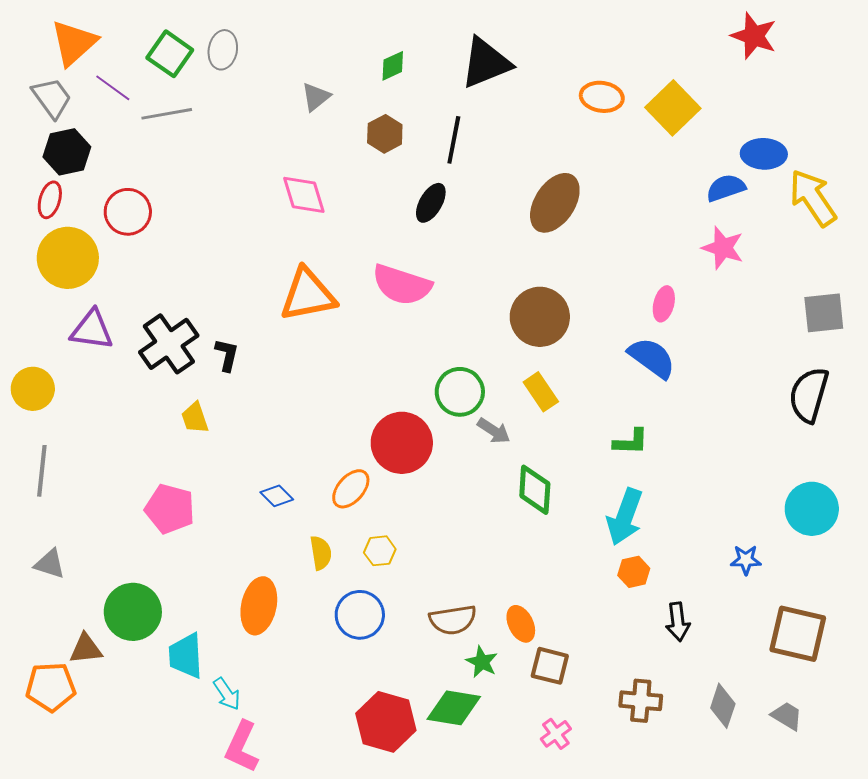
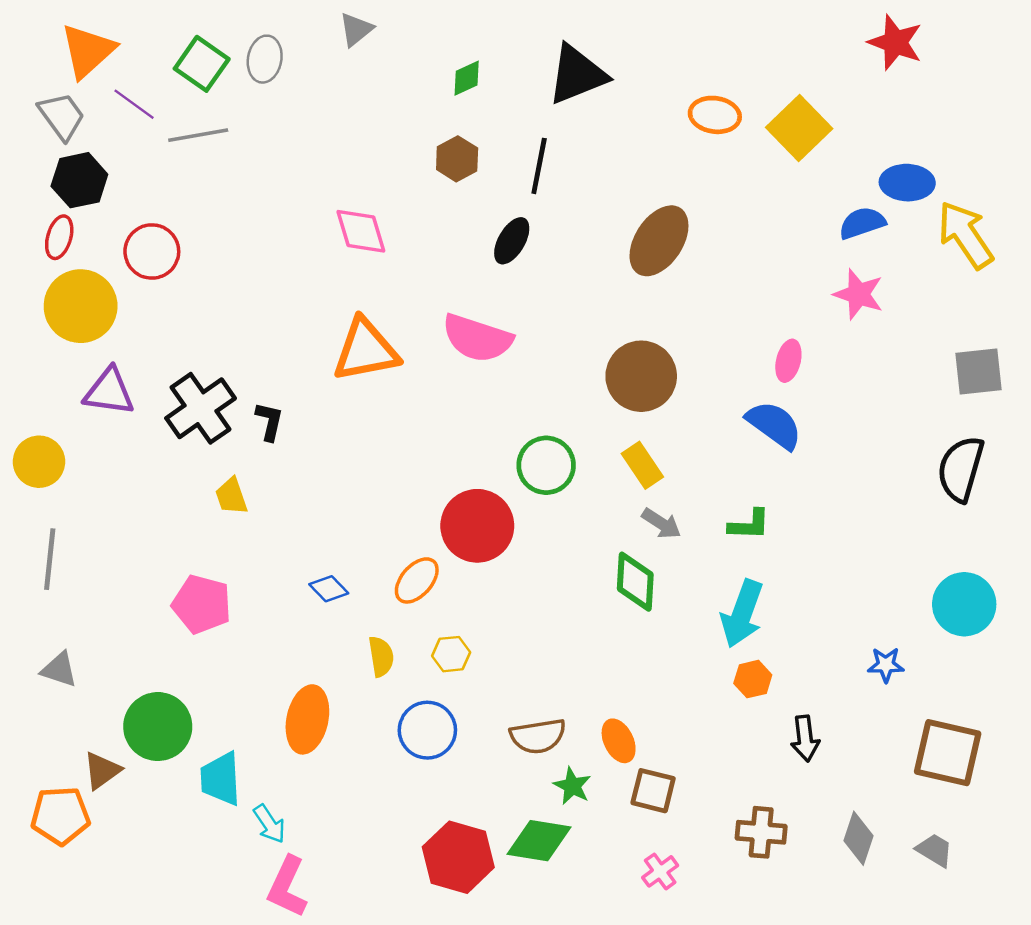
gray triangle: (316, 97) -> (356, 29), moved
gray arrow: (494, 431) -> (661, 523), moved
brown triangle: (86, 649) -> (102, 771), turned -30

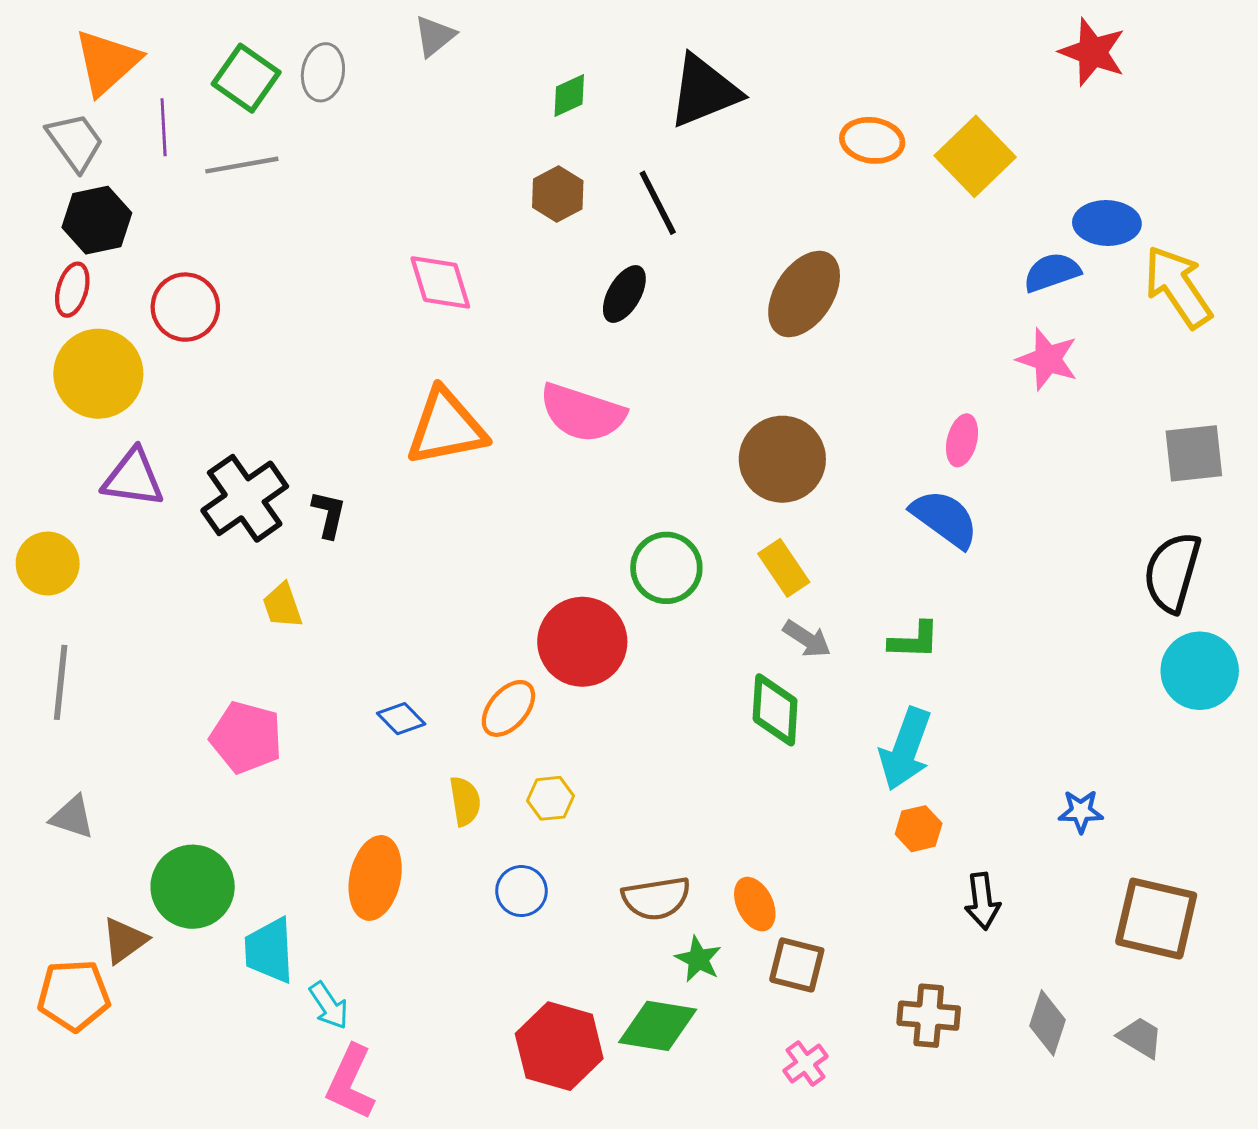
purple line: (134, 104) -> (164, 127), turned 51
black line: (539, 166) -> (658, 203), turned -38
cyan circle: (964, 604) -> (1200, 671), moved
blue circle: (427, 730) -> (521, 891), size x0.7

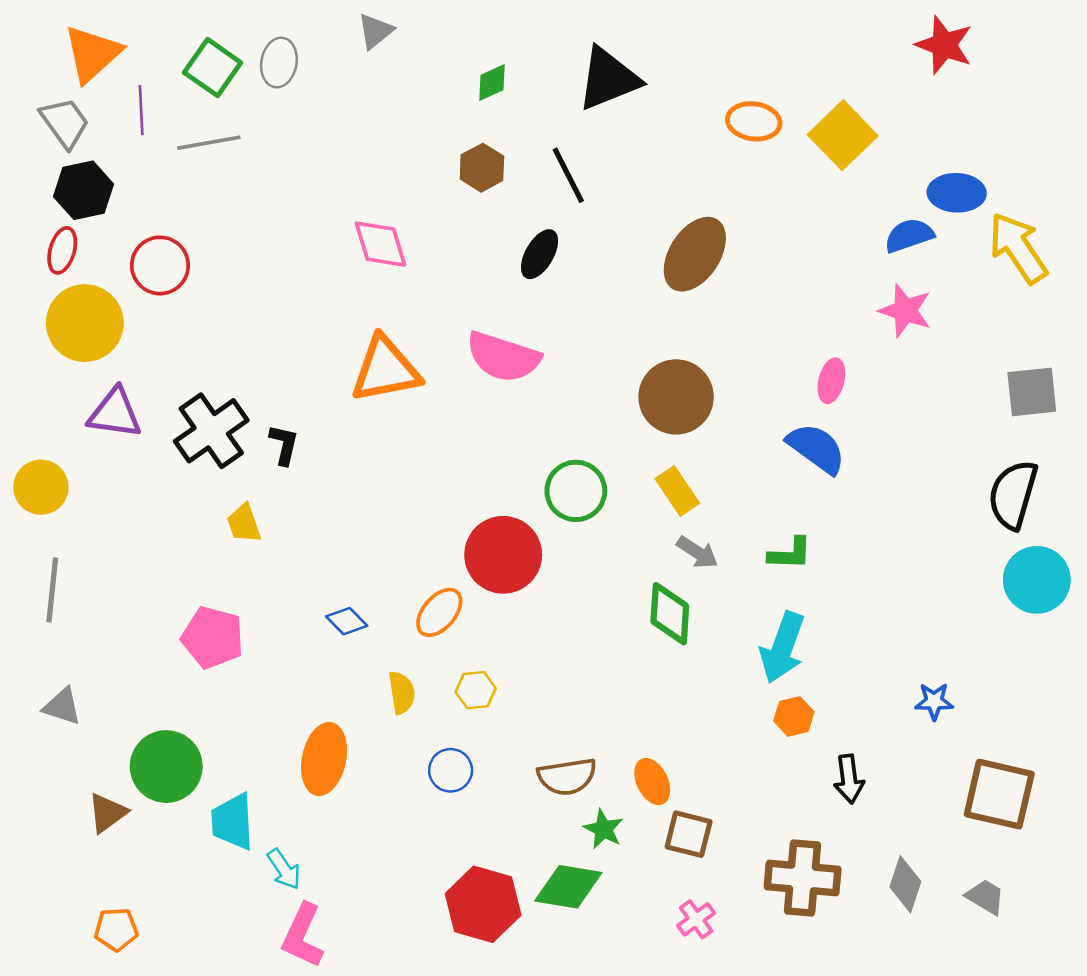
orange pentagon: (74, 995) -> (116, 929), moved, size x0.7
brown cross: (929, 1016) -> (803, 878), size x1.4

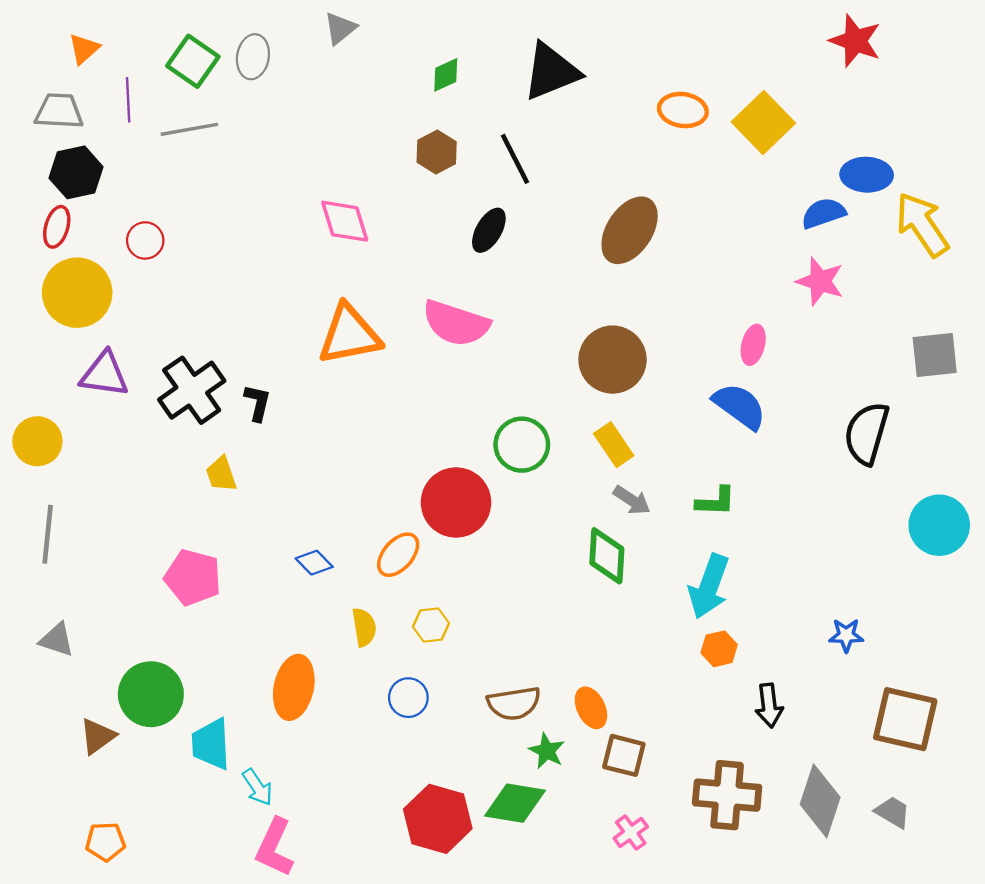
orange triangle: (92, 54) -> (84, 49), size x0.6
gray trapezoid: (65, 123) -> (59, 111), turned -51
red circle: (160, 265) -> (145, 240), size x0.7
black semicircle: (1013, 495) -> (867, 433), moved
gray diamond: (905, 884) -> (820, 801), size x1.4

